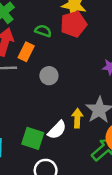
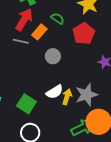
red pentagon: (74, 24) -> (84, 34), moved, turned -30
white semicircle: (57, 130) -> (55, 92), moved

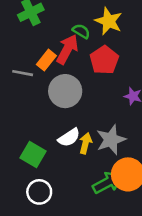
green semicircle: (58, 18) -> (81, 31), moved
red arrow: (24, 19) -> (67, 49), moved
gray circle: (53, 56) -> (65, 91), size x1.6

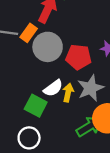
orange rectangle: (46, 60) -> (29, 33), moved
red pentagon: (104, 60) -> (78, 57), moved, turned -30
green square: (33, 154) -> (36, 106), moved

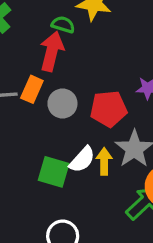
gray circle: (48, 47) -> (62, 104), size x0.7
green square: (36, 106) -> (54, 172), moved

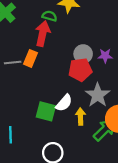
gray circle: (62, 104) -> (83, 54), moved
yellow arrow: (104, 161) -> (80, 117), moved

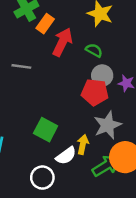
green semicircle: (50, 16) -> (94, 50), moved
orange rectangle: (30, 58) -> (45, 24), moved
white semicircle: (64, 103) -> (66, 156), moved

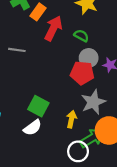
white semicircle: (66, 156) -> (33, 128), moved
white circle: (42, 178) -> (78, 151), moved

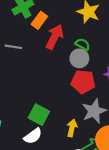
gray line: (17, 50) -> (13, 47), moved
gray circle: (89, 58) -> (79, 58), moved

